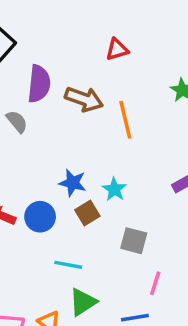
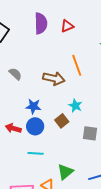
purple semicircle: (39, 84) -> (41, 23), moved
brown arrow: (84, 99) -> (54, 78), moved
blue star: (73, 183) -> (33, 106), moved
cyan line: (68, 265) -> (36, 153), moved

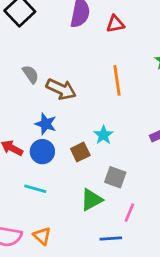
brown arrow: (54, 78) -> (61, 89), moved
green triangle: (65, 172) -> (92, 200), moved

